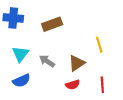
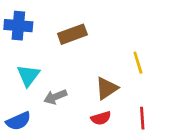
gray arrow: (47, 61) -> (55, 97), moved, turned -56
blue semicircle: (21, 81) -> (18, 121), moved

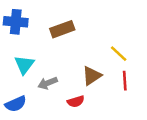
yellow line: (138, 63) -> (119, 54), turned -30
red semicircle: (101, 118) -> (76, 101), moved
red line: (142, 118) -> (125, 81), moved

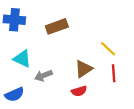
cyan triangle: (24, 65) -> (22, 59), turned -42
red semicircle: (76, 101) -> (79, 91), moved

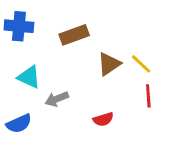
brown triangle: (84, 69) -> (109, 64), moved

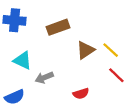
red line: (148, 96) -> (116, 75), turned -42

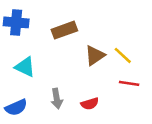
red line: (116, 75) -> (129, 83), turned -36
gray arrow: (44, 78) -> (57, 99), moved, turned -78

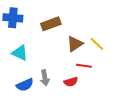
red line: (129, 83) -> (84, 66), moved
blue semicircle: (16, 107) -> (25, 85), moved

